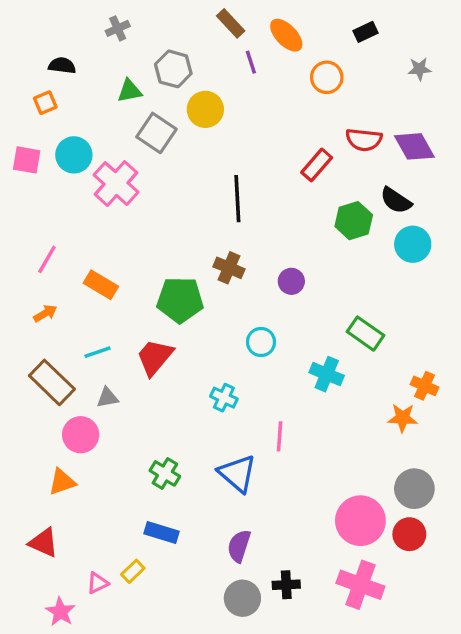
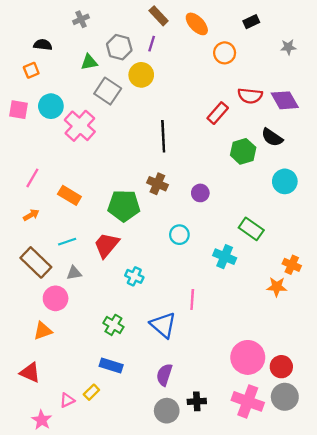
purple line: (251, 62) -> (152, 44), moved, turned 35
cyan circle: (413, 244) -> (285, 181), moved
cyan cross: (224, 398) -> (134, 276), moved
gray circle: (414, 489) -> (285, 397), moved

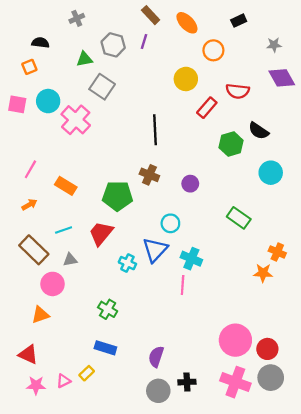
yellow circle: (141, 75) -> (186, 79), moved
purple diamond: (285, 100) -> (282, 78), moved
cyan cross: (225, 257) -> (191, 259), moved
blue triangle: (163, 325) -> (155, 250), moved, turned 32
pink star: (42, 420) -> (36, 385), moved, turned -30

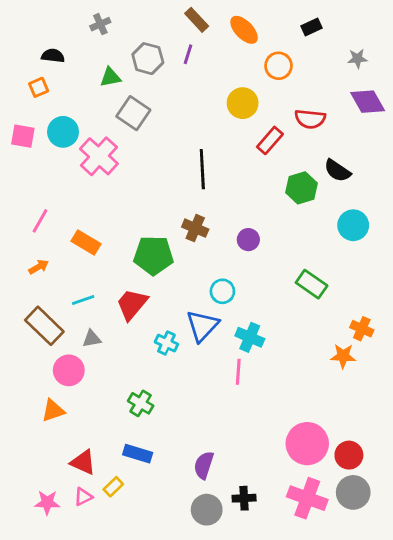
red triangle: (28, 354) -> (83, 462), moved

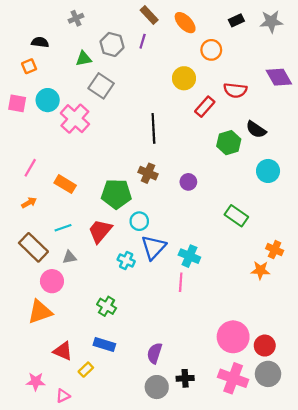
gray star: (358, 59) -> (271, 22), moved, size x1.5
cyan circle: (222, 291) -> (139, 221), moved
orange triangle: (53, 411) -> (40, 312), size x1.4
pink triangle: (83, 497) -> (63, 396), moved

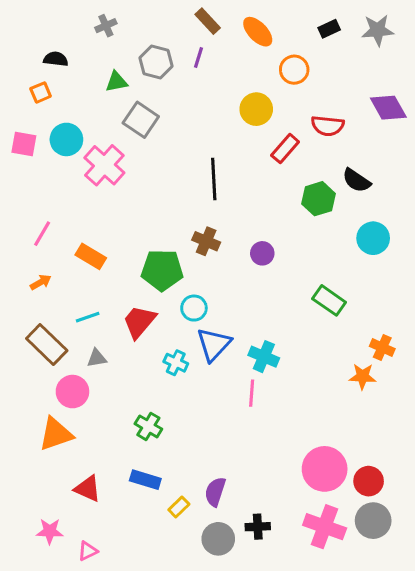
yellow rectangle: (86, 370) -> (179, 507), moved

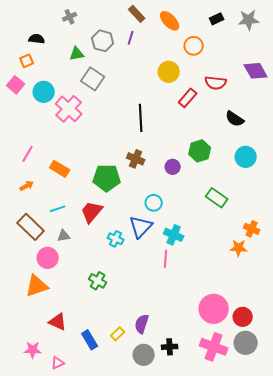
pink square: (24, 144) -> (16, 85), moved, turned 30
green hexagon: (318, 199) -> (200, 151), moved
cyan circle: (194, 308) -> (154, 203), moved
blue rectangle: (145, 480) -> (90, 340), moved, turned 42

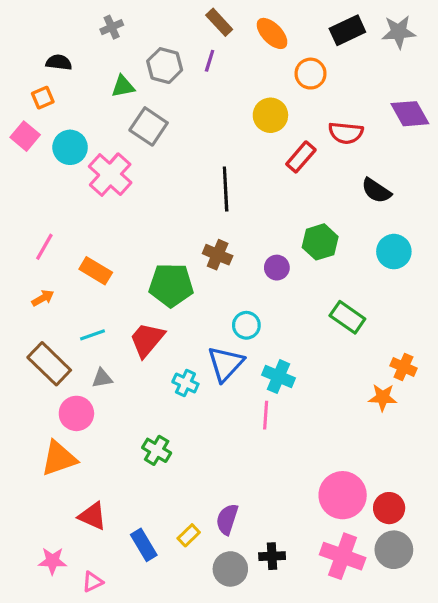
black rectangle: (217, 19) -> (347, 30), size x1.5

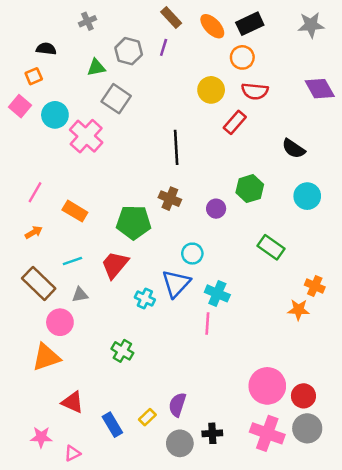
black rectangle: (347, 30) -> (250, 24), moved
red semicircle: (346, 133) -> (255, 91), moved

